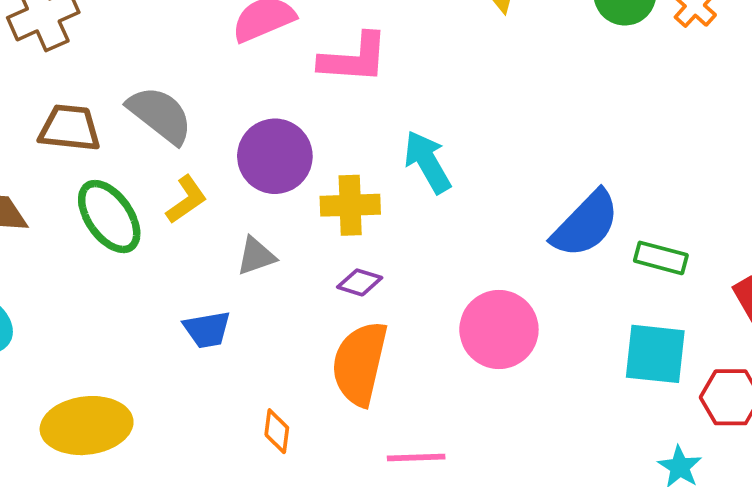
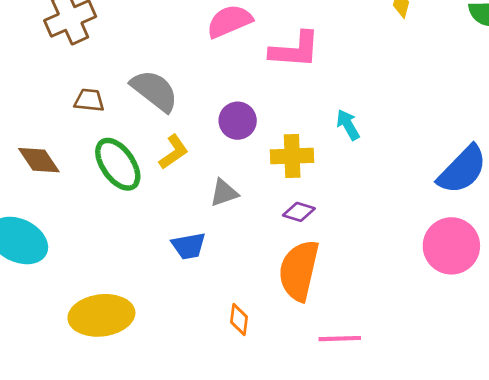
brown trapezoid: (70, 128) -> (89, 100), size x0.7
purple circle: (275, 156) -> (238, 121), size x0.7
cyan arrow: (427, 162) -> (348, 125), size x0.7
pink circle: (499, 329) -> (451, 246), moved

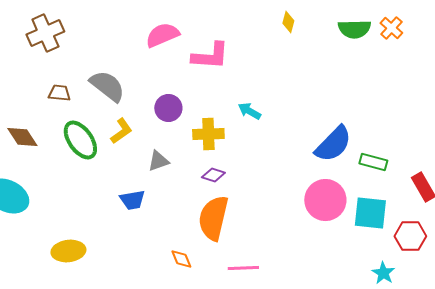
cyan arrow: (348, 125) -> (249, 111), turned -30
yellow ellipse: (101, 315) -> (68, 251), size x0.7
orange diamond: (239, 319) -> (181, 259), moved, turned -30

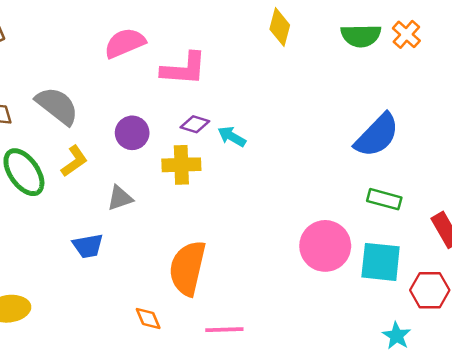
yellow diamond: (288, 22) -> (280, 27), size x1.4
blue semicircle: (333, 144) -> (377, 135), moved
purple diamond: (213, 175) -> (195, 124), moved

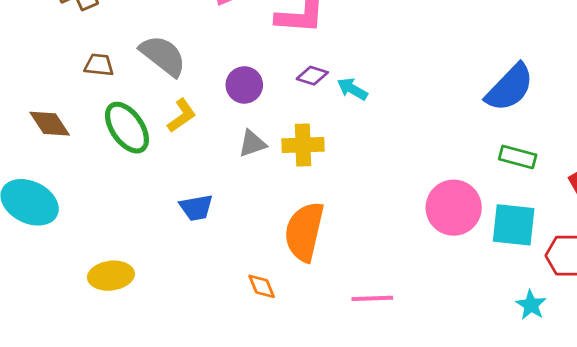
yellow cross: (181, 165) -> (303, 145), moved
gray triangle: (120, 198) -> (252, 144), moved
pink line: (224, 330) -> (372, 298), moved

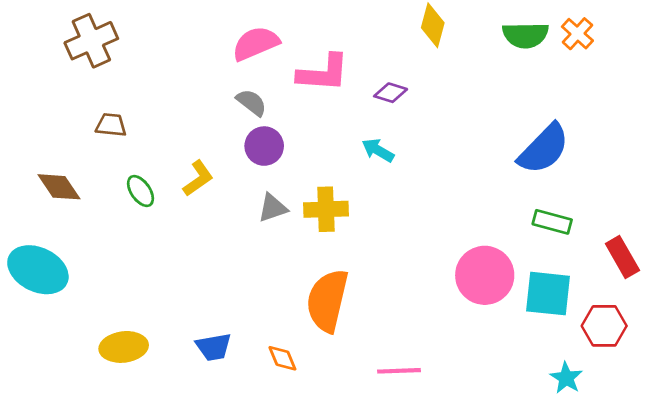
gray semicircle: (163, 56) -> (252, 102), moved, size x0.6
purple diamond: (312, 76) -> (391, 93), moved
green ellipse: (127, 128) -> (141, 191), size x0.6
blue trapezoid: (196, 208) -> (214, 347), moved

